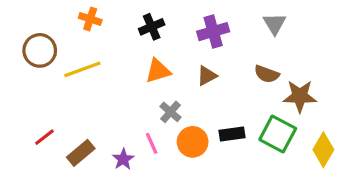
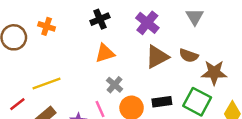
orange cross: (90, 19) -> (47, 26), moved
purple cross: (213, 32) -> (147, 23), turned -35
yellow line: (82, 69) -> (47, 83), moved
brown triangle: (207, 76) -> (157, 57), moved, size x1.5

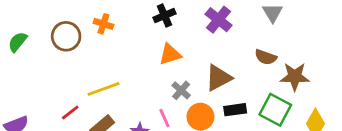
brown triangle: (157, 57) -> (218, 78), moved

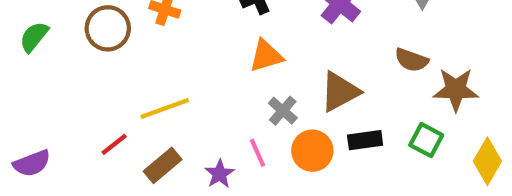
green square: (275, 110) -> (426, 140), size x0.7

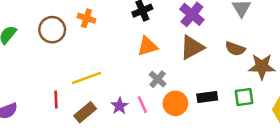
brown triangle: (340, 92) -> (192, 47), moved
green square: (426, 140) -> (244, 97), turned -36
red line: (114, 144) -> (56, 100), turned -54
purple star: (220, 174) -> (119, 106), moved

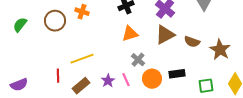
brown semicircle: (235, 49) -> (192, 42), moved
brown star: (262, 67) -> (220, 50), turned 30
green square: (244, 97) -> (206, 86), moved

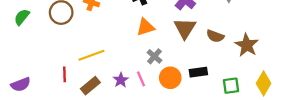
brown triangle: (165, 35) -> (185, 28), turned -30

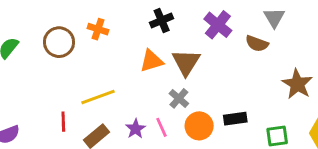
orange triangle: (145, 27) -> (151, 61), moved
brown triangle: (185, 28) -> (186, 62), moved
brown semicircle: (215, 36) -> (257, 44), moved

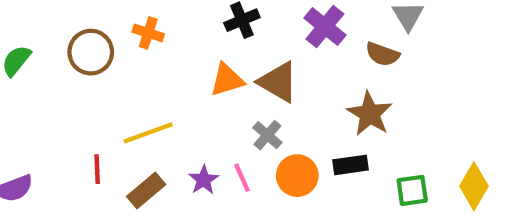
brown triangle: (186, 62) -> (278, 82), turned -32
brown star: (297, 84) -> (370, 114), moved

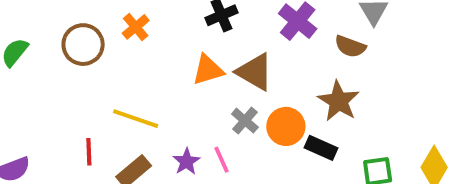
orange cross: (148, 33) -> (136, 27), turned 32
yellow line: (148, 133) -> (136, 119), turned 39
black rectangle: (350, 165) -> (321, 148), turned 32
orange circle: (297, 176) -> (286, 126), moved

